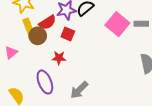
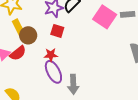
red semicircle: (47, 22) -> (18, 53), moved
purple ellipse: (45, 82) -> (53, 72), moved
gray arrow: (79, 90) -> (73, 84), turned -42

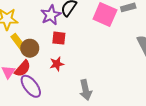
purple ellipse: (53, 72) -> (31, 86), moved

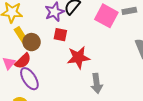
red star: (57, 64) -> (78, 58), moved, size x1.6
gray arrow: (86, 90) -> (97, 83), moved

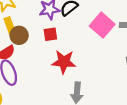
red square: (60, 35) -> (50, 34), turned -32

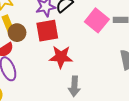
red square: (50, 34) -> (47, 31), size x1.6

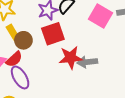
gray arrow: (74, 86) -> (87, 62), moved, turned 90

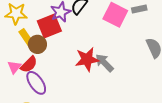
red square: (53, 34) -> (49, 26), moved
gray arrow: (87, 62) -> (104, 63), turned 54

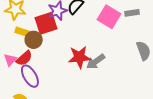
yellow rectangle: (26, 37) -> (23, 32), turned -42
gray arrow: (104, 63) -> (96, 62), turned -84

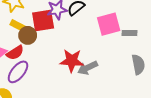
gray rectangle: (132, 13) -> (130, 33), moved
pink square: (109, 17) -> (109, 24), turned 35
purple ellipse: (30, 76) -> (18, 72), turned 60

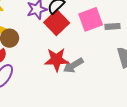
red square: (43, 20) -> (57, 23), moved, turned -30

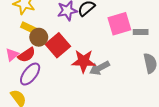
red square: (57, 23) -> (58, 45), moved

